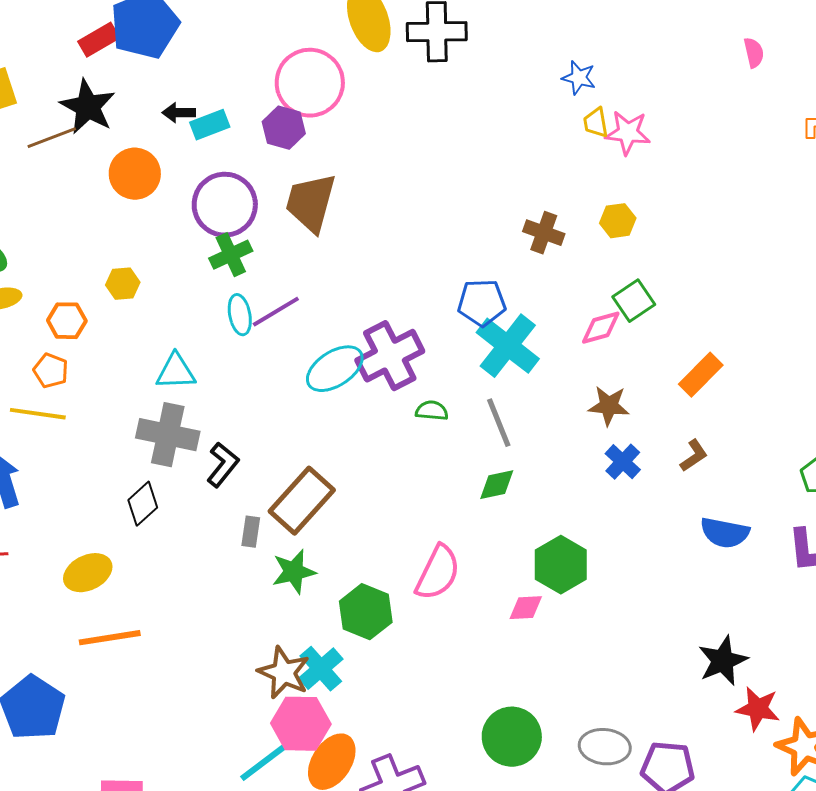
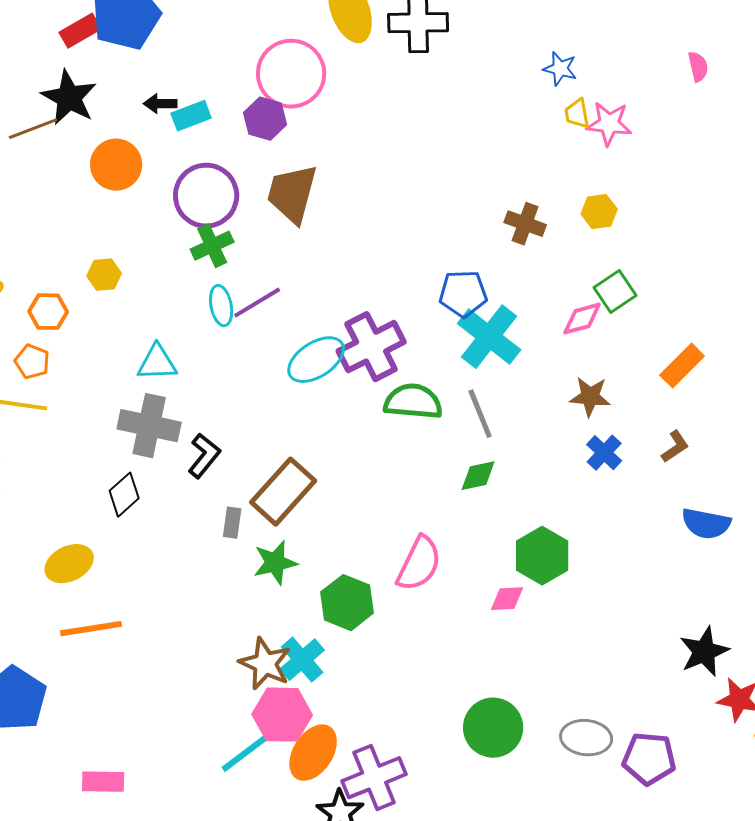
pink semicircle: (754, 53) -> (698, 67), moved
green semicircle: (432, 411) -> (413, 402), size x1.8

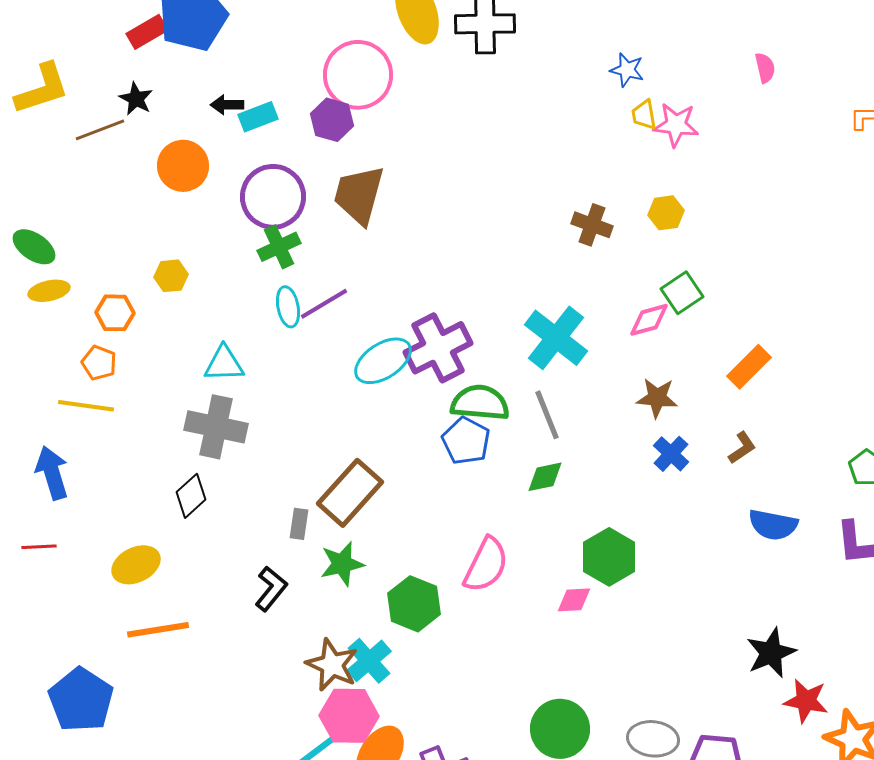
black star: (69, 98) -> (136, 99), size x0.6
blue pentagon: (463, 294) -> (466, 441), moved, turned 30
black L-shape: (204, 456) -> (271, 589), moved

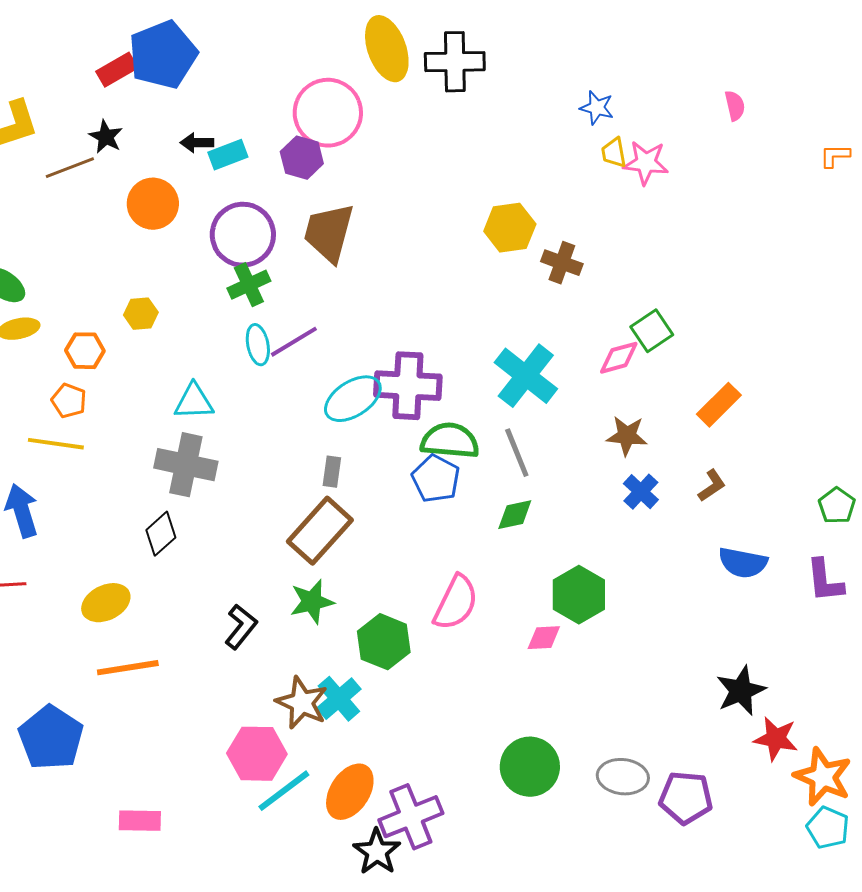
yellow hexagon: (666, 213) -> (510, 228), moved, size x1.4
purple cross: (438, 348) -> (408, 386), turned 30
gray rectangle: (299, 524) -> (332, 472), moved
pink hexagon: (349, 716) -> (257, 754), moved

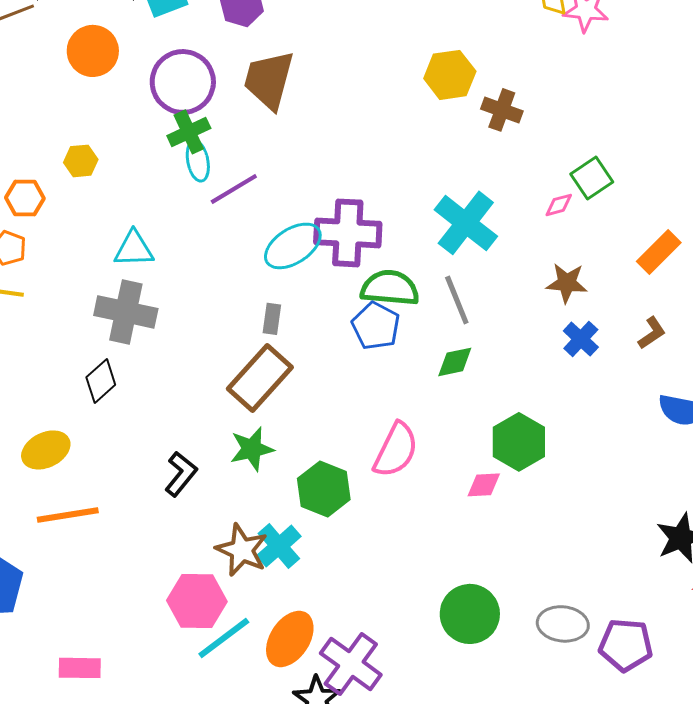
cyan ellipse: (258, 345) -> (198, 161), moved
pink diamond: (619, 358) -> (559, 205), size x0.7
purple cross: (411, 817) -> (351, 664), turned -32

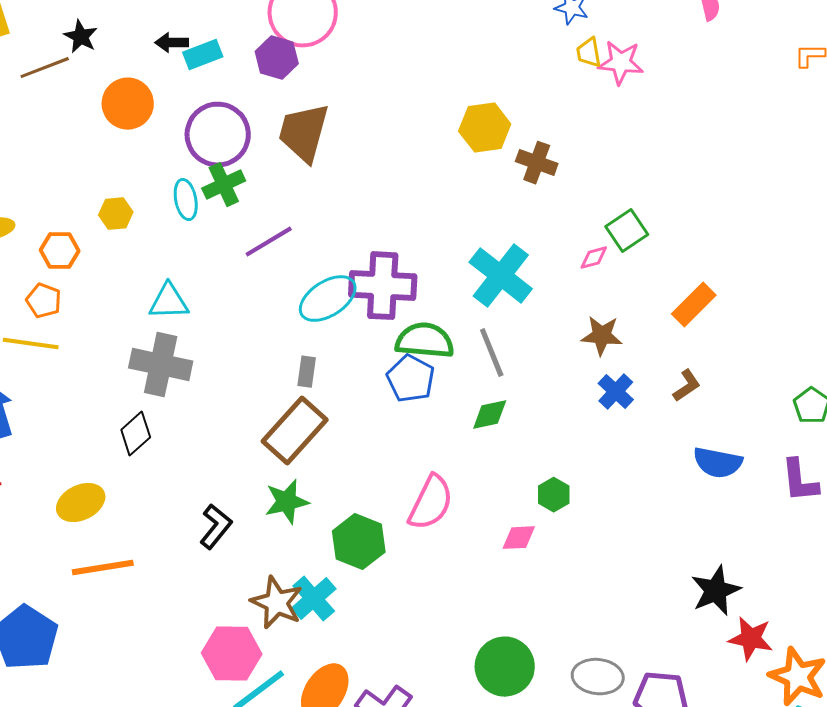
cyan ellipse: (198, 161) -> (186, 200), moved
green hexagon: (519, 442) -> (554, 495), size x0.6

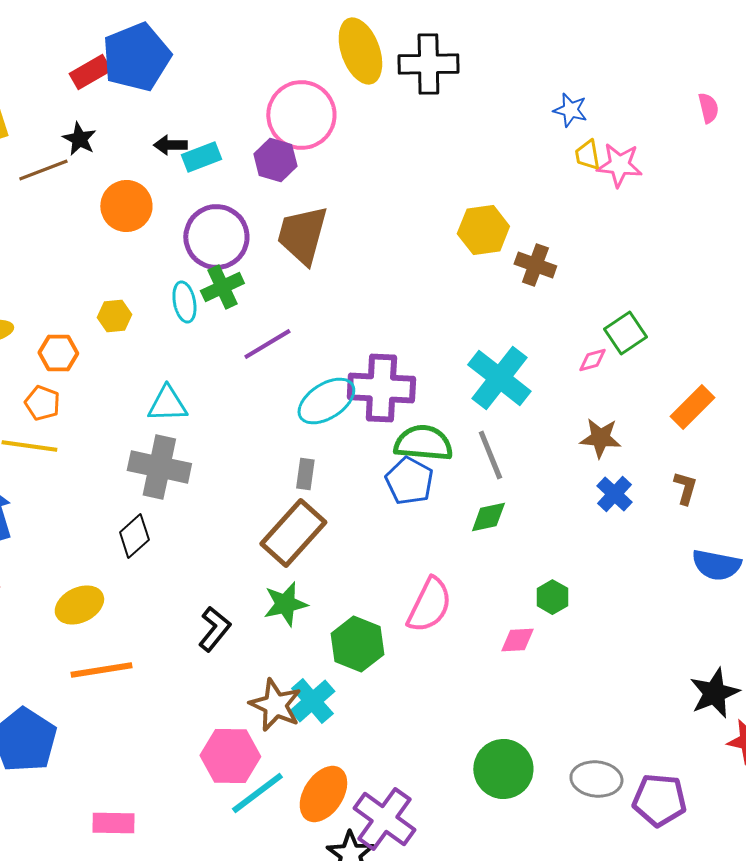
brown L-shape: (687, 386) -> (685, 488), turned -40

